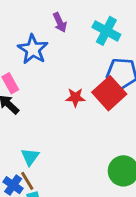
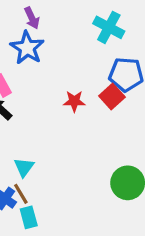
purple arrow: (60, 22) -> (32, 18), moved
red square: (109, 93) -> (112, 96), size x0.7

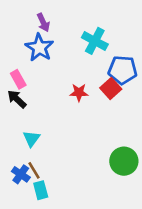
cyan cross: (109, 27) -> (95, 41), moved
cyan triangle: (24, 167) -> (31, 139), moved

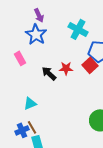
black arrow: (17, 99) -> (49, 73), moved
cyan triangle: (31, 139) -> (30, 103), turned 32
blue cross: (21, 174) -> (22, 130), turned 32

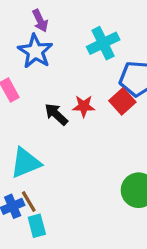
cyan cross: (78, 29) -> (103, 43), turned 36
cyan triangle: (30, 103) -> (26, 163), size x1.5

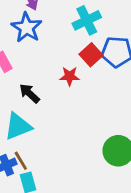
red square: (122, 101) -> (91, 55), moved
black arrow: (56, 114) -> (29, 93), moved

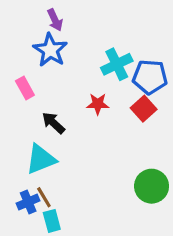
cyan cross: (87, 20) -> (117, 64), moved
red square: (91, 55) -> (144, 109), moved

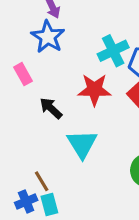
red star: (98, 104) -> (94, 90), size x1.5
cyan triangle: (41, 159) -> (82, 144), moved, turned -40
blue cross: (28, 202) -> (26, 201), moved

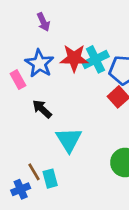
blue star: (48, 37) -> (39, 63), moved
red star: (94, 90) -> (74, 58), moved
cyan rectangle: (49, 205) -> (50, 179), moved

